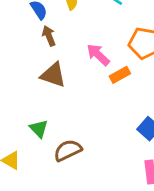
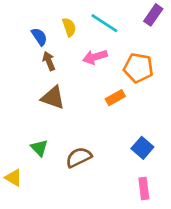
pink arrow: (98, 55) -> (95, 57), moved, turned -60
brown semicircle: (68, 150) -> (79, 157), moved

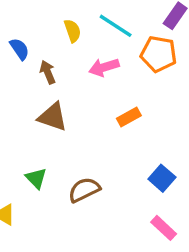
blue semicircle: (39, 37) -> (19, 49), moved
orange pentagon: (138, 68) -> (159, 54), moved
pink rectangle: (144, 189) -> (164, 228), turned -40

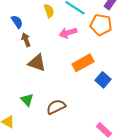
brown arrow: (48, 72) -> (26, 40), moved
orange rectangle: (129, 117) -> (83, 63), size x1.5
blue square: (162, 178) -> (103, 80), moved

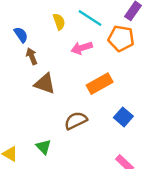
blue square: (103, 80) -> (123, 117), moved
green triangle: (27, 100) -> (44, 147), moved
brown semicircle: (56, 107) -> (76, 121), moved

